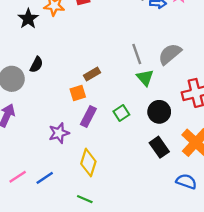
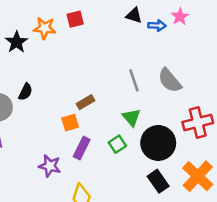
gray semicircle: (170, 54) -> (170, 80), turned -90
green triangle: (145, 78) -> (131, 117), moved
black circle: (159, 112) -> (158, 143), size x1.4
purple star: (59, 133) -> (50, 166), turned 30

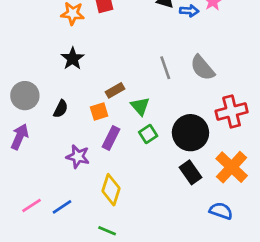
black star: (17, 42) -> (73, 59), moved
black semicircle: (25, 92) -> (61, 109), moved
green triangle: (131, 117) -> (140, 106), moved

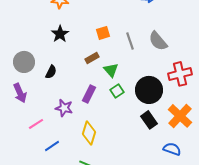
orange square: (99, 112) -> (103, 33), moved
purple arrow: (20, 137) -> (20, 93), turned 132
pink line: (32, 206) -> (36, 124), moved

